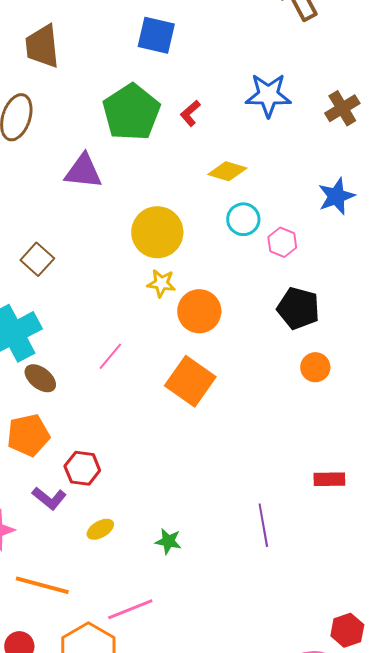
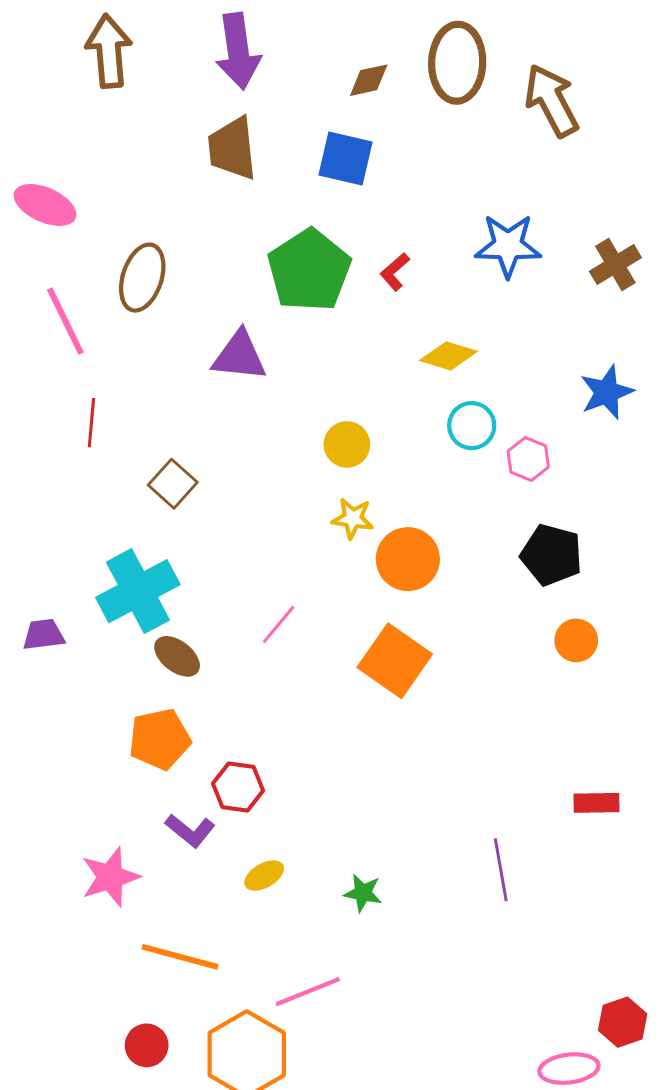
brown trapezoid: (42, 46) -> (232, 148), moved
yellow circle: (157, 232) -> (347, 444), size x0.6

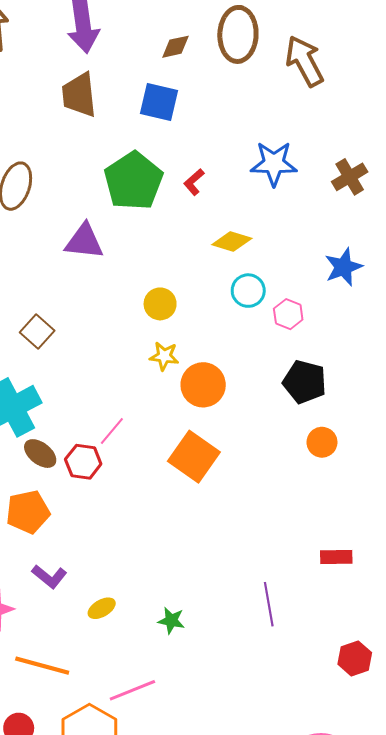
red hexagon: (238, 787) -> (83, 462), moved
red hexagon: (623, 1022) -> (355, 658), moved

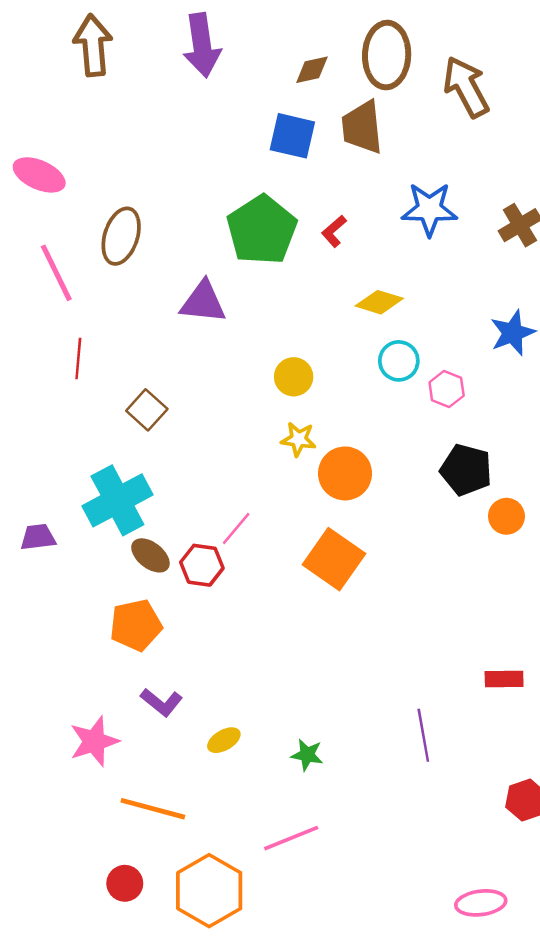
brown trapezoid: (79, 95) -> (362, 127), moved
orange circle: (322, 442) -> (506, 516), moved
pink line: (132, 690) -> (291, 838), moved

